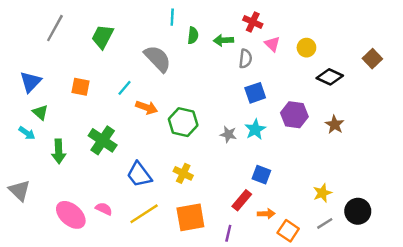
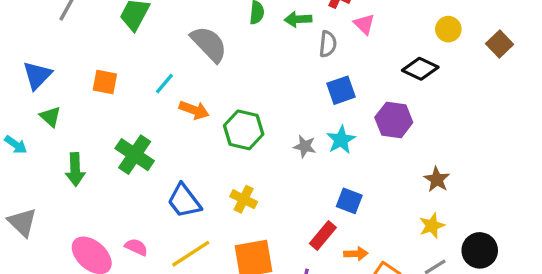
yellow circle: (306, 48) -> (448, 29), moved
black diamond: (330, 77) -> (420, 69), moved
brown star: (335, 125) -> (437, 179), moved
cyan arrow: (27, 133) -> (16, 145), moved

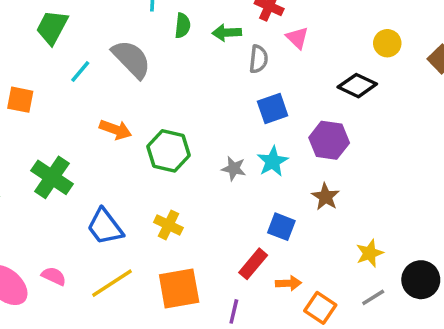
cyan line: (164, 84) -> (80, 71), moved
brown star: (437, 179) -> (326, 197), moved

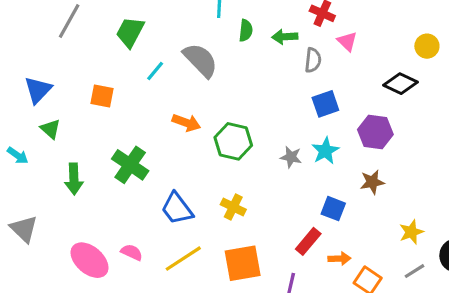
brown star: (326, 197) -> (372, 182), turned 30

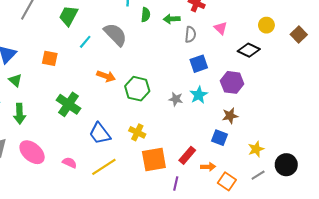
pink triangle: (347, 41) -> (221, 28), moved
green arrow: (74, 179) -> (20, 114), moved
blue square: (333, 209) -> (220, 138), moved
pink ellipse: (90, 260) -> (32, 152), moved
orange square: (243, 263) -> (154, 159), moved

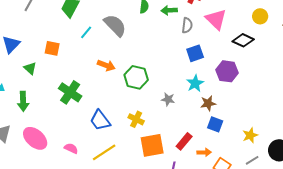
pink triangle: (221, 28) -> (216, 19), size x1.6
green triangle: (15, 80) -> (30, 68), moved
gray star: (176, 99) -> (168, 99), moved
brown star: (230, 116) -> (208, 103), moved

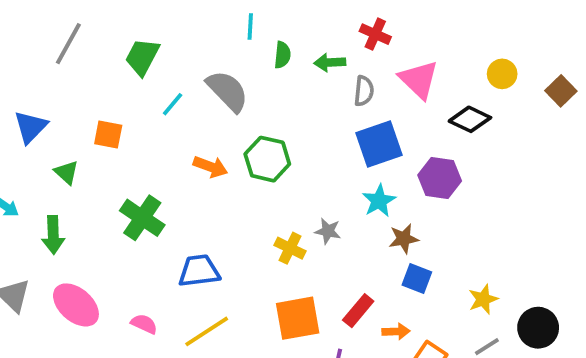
blue square: (195, 53) -> (379, 144), size x1.4
green hexagon: (136, 77) -> (267, 159), moved
yellow cross: (136, 119) -> (290, 248), moved
blue trapezoid: (100, 120) -> (199, 271), turned 120

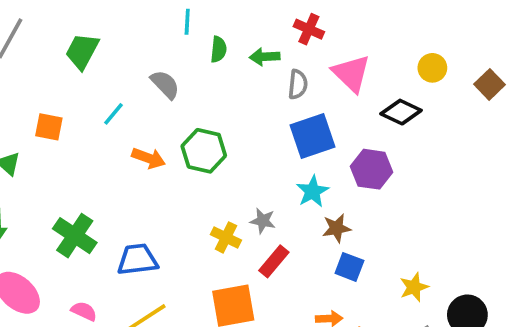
gray semicircle: (227, 91) -> (165, 84), size x0.7
cyan line: (173, 104) -> (113, 114), moved
green cross: (142, 218) -> (75, 236), moved
red rectangle: (358, 311) -> (274, 261), moved

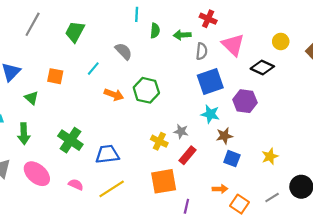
cyan star: (313, 191) -> (210, 114), turned -30
yellow star: (414, 287) -> (270, 156), moved

